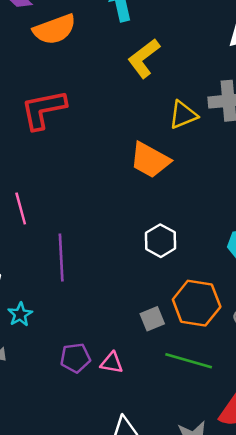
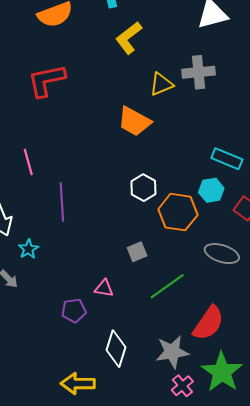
orange hexagon: (197, 303) -> (178, 212), moved
purple pentagon: (75, 358) -> (74, 311), moved
green line: (189, 361) -> (167, 286), turned -51

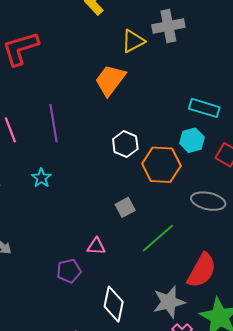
orange trapezoid: (134, 121) -> (110, 80), turned 104
purple line: (62, 202) -> (54, 123), moved
cyan star: (28, 249) -> (41, 178), moved

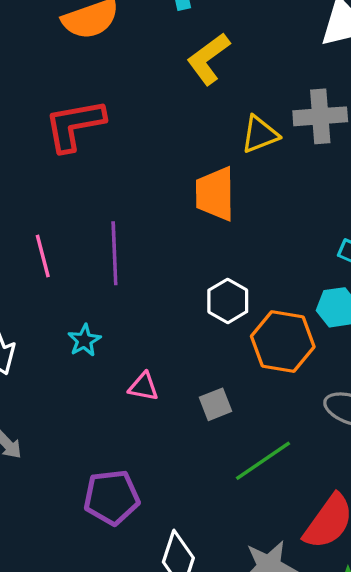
orange trapezoid: (110, 80) -> (215, 194), turned -44
pink triangle: (96, 246) -> (144, 387), moved
purple pentagon: (69, 271) -> (112, 497), size x1.4

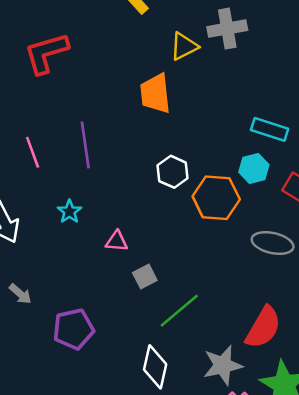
gray square: (216, 404) -> (145, 276), moved
green line: (263, 461) -> (179, 311), moved
purple pentagon: (112, 497) -> (73, 329), moved

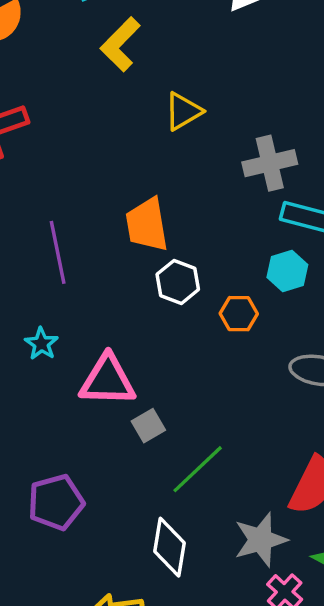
gray cross: (227, 29) -> (270, 163), moved
orange trapezoid: (155, 94) -> (147, 225), moved
orange hexagon: (216, 198) -> (239, 314), size x0.6
pink triangle: (117, 241) -> (107, 380), size x1.8

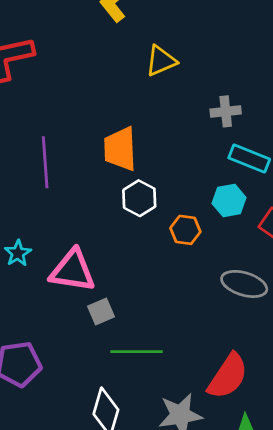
gray cross: (270, 163) -> (226, 111), size x0.7
cyan star: (41, 344) -> (18, 253), moved
green line: (198, 469) -> (136, 352), turned 36

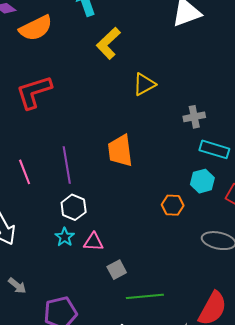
white hexagon: (139, 198) -> (74, 207), moved
cyan star: (18, 253) -> (65, 237), moved
pink triangle: (73, 271) -> (93, 242), size x0.6

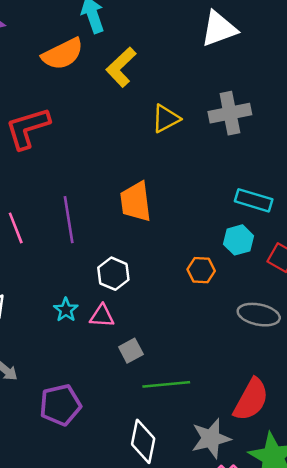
orange semicircle: (36, 28) -> (63, 54), moved
gray cross: (194, 117) -> (230, 113), moved, size x1.5
white hexagon: (74, 207) -> (113, 274), moved

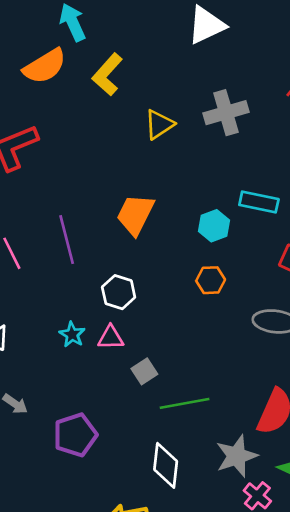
orange trapezoid: (136, 202) -> (135, 214), turned 39
cyan hexagon: (238, 240) -> (214, 226), moved

